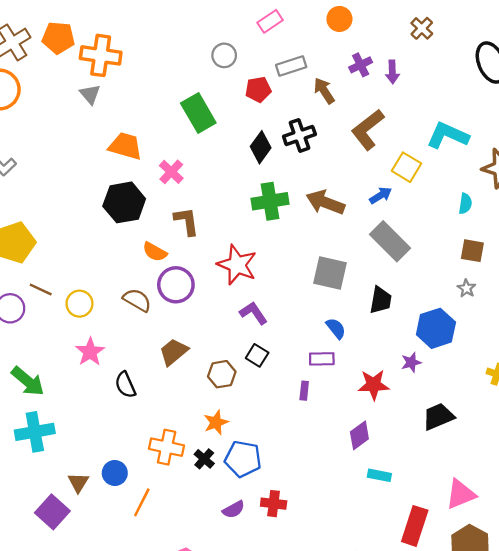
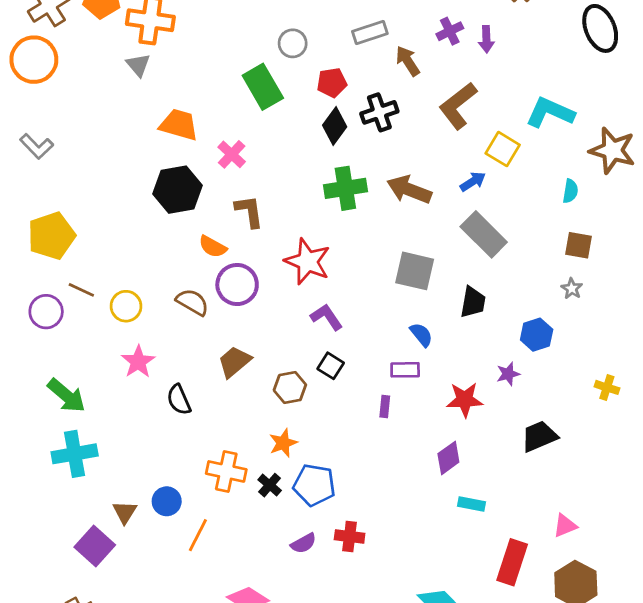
gray circle: (224, 55) -> (293, 43), moved
red pentagon: (258, 90) -> (332, 83), moved
blue hexagon: (436, 328) -> (537, 335), size x0.7
pink triangle: (461, 494) -> (565, 526), size x0.7

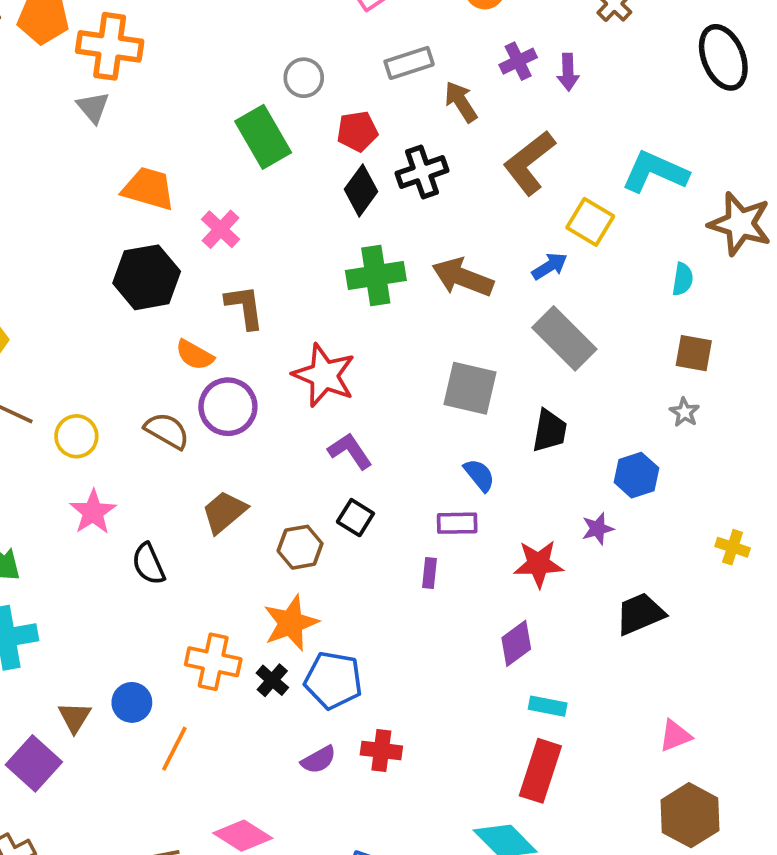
orange star: (283, 443) -> (291, 623), size x1.4
red rectangle: (512, 562) -> (540, 771), moved

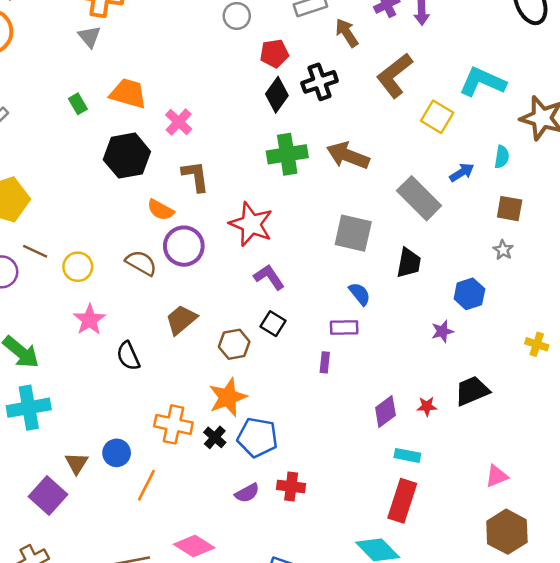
green rectangle: (263, 137) -> (78, 104), moved, size x0.5
blue arrow: (550, 266) -> (462, 172), moved
red star: (538, 564) -> (427, 406), moved, size x0.6

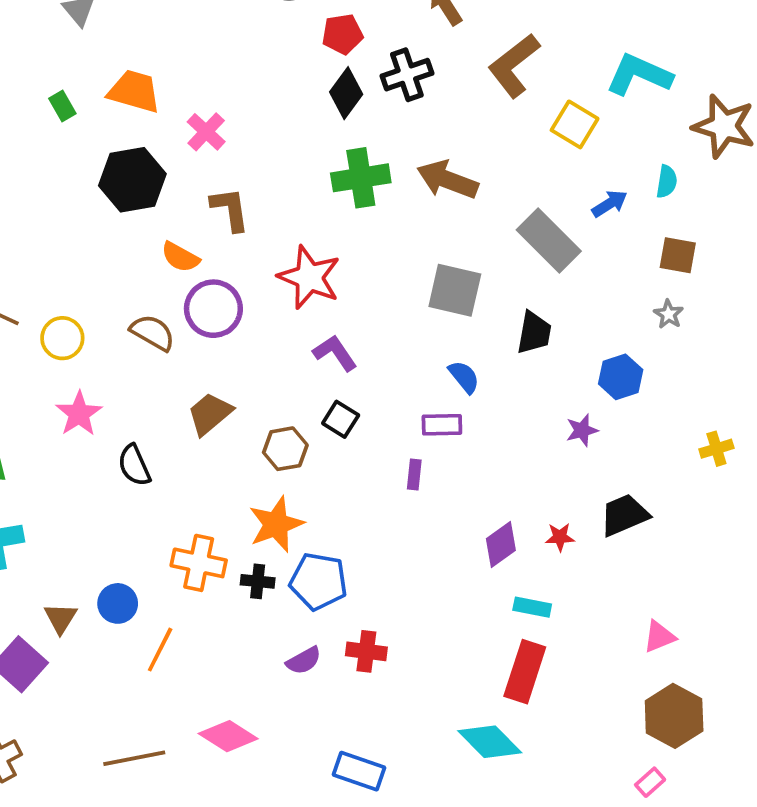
yellow cross: (537, 344) -> (716, 449), turned -35
black cross: (215, 437) -> (258, 581), turned -35

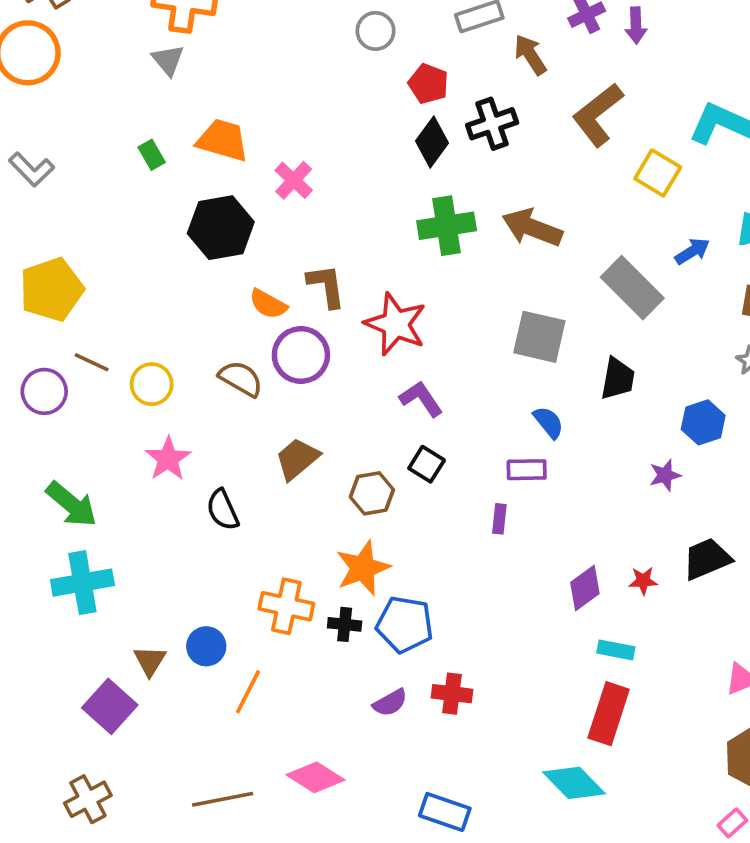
red pentagon: (342, 34) -> (428, 84), turned 30
brown L-shape: (230, 209) -> (326, 286), moved

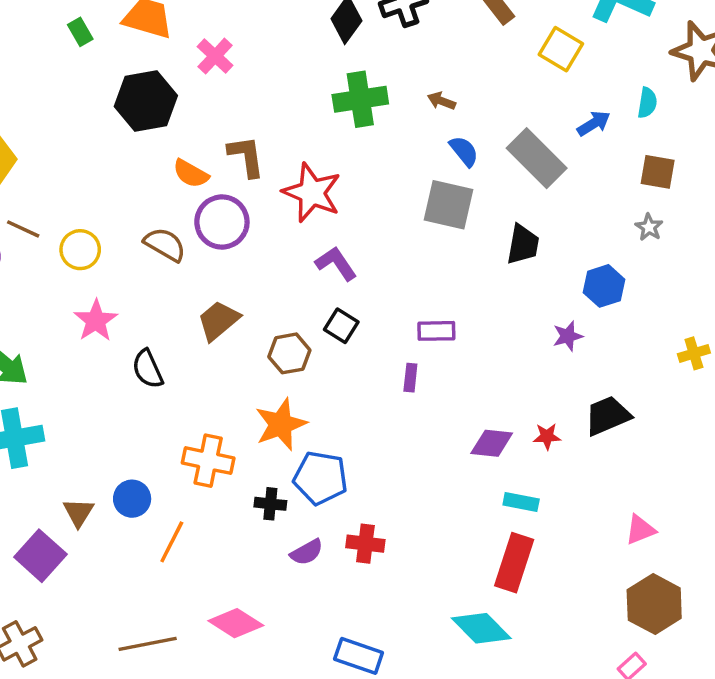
brown arrow: (532, 228) -> (442, 101), size x0.5
blue semicircle: (548, 422) -> (464, 151), moved
purple diamond: (585, 588) -> (492, 443), turned 42
black cross: (345, 624) -> (270, 504), moved

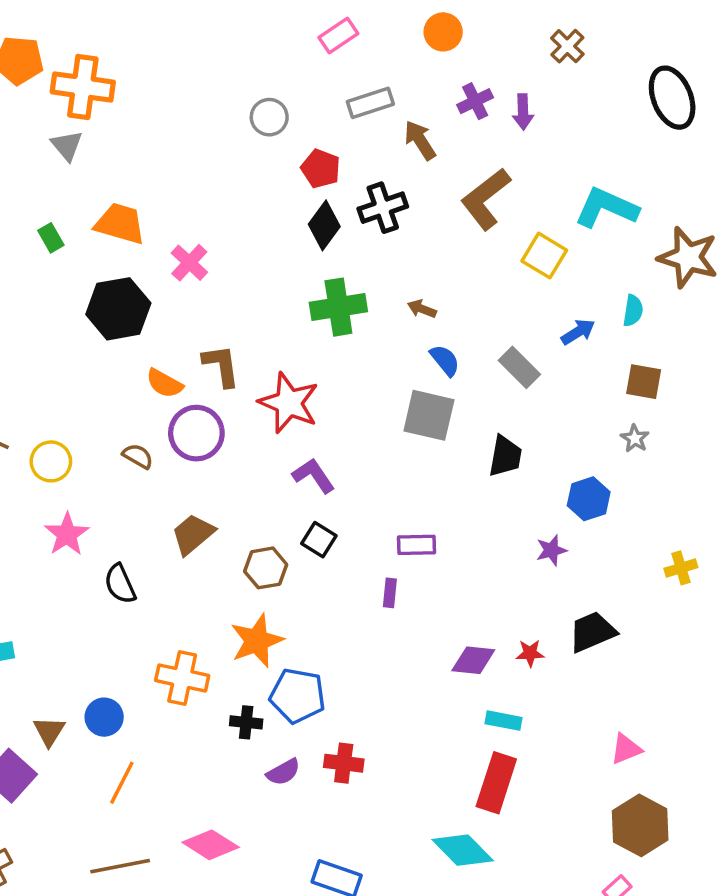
gray rectangle: (537, 158) -> (519, 367), size x0.7
brown semicircle: (165, 244) -> (138, 456), size x0.7
orange line: (172, 542) -> (122, 783), moved

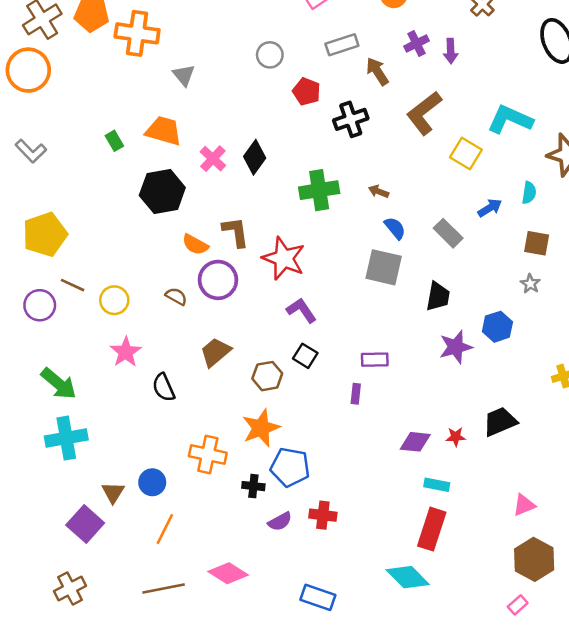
gray triangle: (67, 146) -> (184, 75), moved
black diamond: (324, 225) -> (255, 157), moved
purple star: (551, 550) -> (456, 347), moved, size x1.5

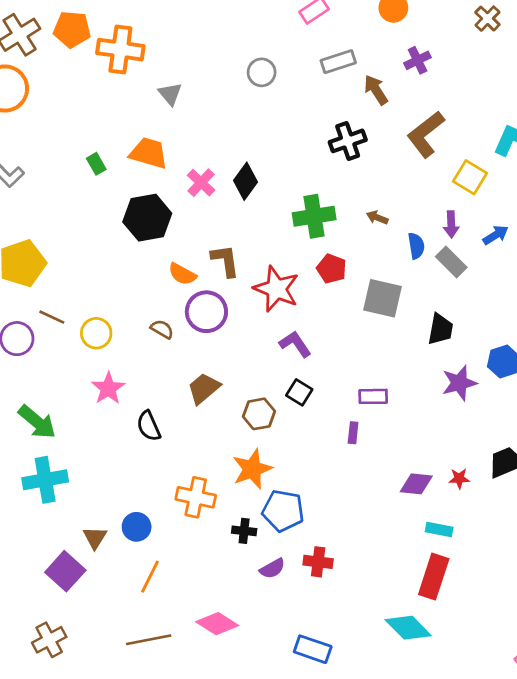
purple arrow: (451, 51) -> (451, 224), moved
red pentagon: (306, 92) -> (332, 269), moved
blue semicircle: (395, 228) -> (416, 246), moved, turned 30

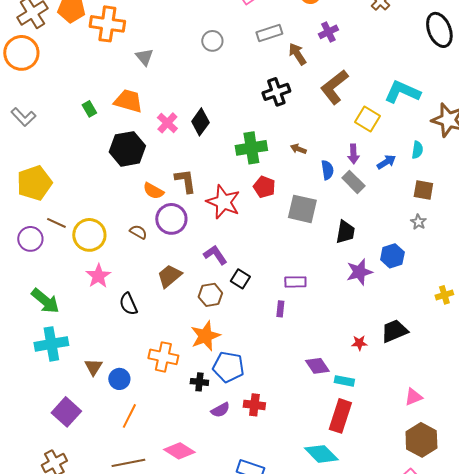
yellow circle: (96, 333) -> (89, 235), size x1.4
purple L-shape: (295, 344) -> (215, 255), moved
purple diamond: (416, 484) -> (317, 366), moved, turned 50
brown triangle: (95, 538) -> (93, 367), moved

